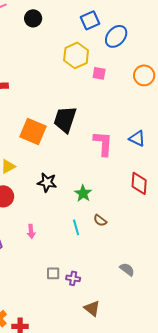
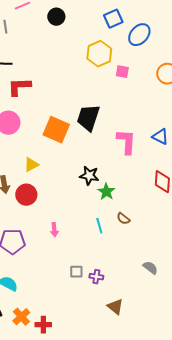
black star: (47, 182) -> (89, 176), moved

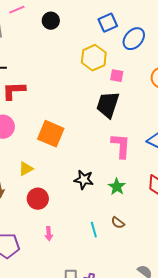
black trapezoid: (88, 118) -> (108, 105), moved
green star: (106, 192) -> (117, 187), moved
red circle: (26, 195) -> (38, 199), moved

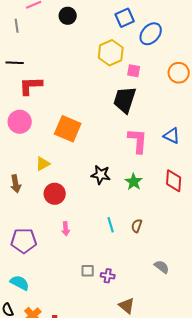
brown semicircle: (118, 223) -> (137, 226), moved, turned 72

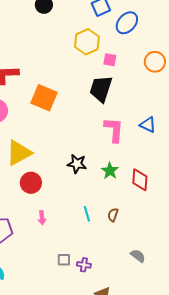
orange square: (68, 129) -> (44, 98), moved
yellow triangle: (43, 164) -> (19, 153), size x1.8
red diamond: (174, 181) -> (140, 180), moved

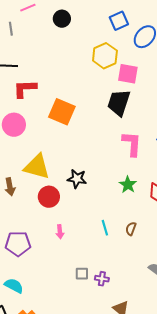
pink square: (110, 60) -> (128, 74), size x1.5
yellow triangle: (19, 153) -> (37, 167), turned 44
black star: (77, 164) -> (77, 179), moved

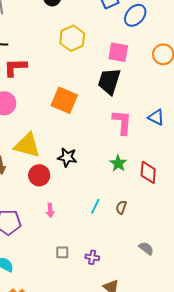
yellow hexagon: (105, 56) -> (72, 38), moved
orange square: (62, 112) -> (64, 100), moved
cyan line: (105, 228) -> (95, 206), turned 42
gray square: (82, 274) -> (62, 252), moved

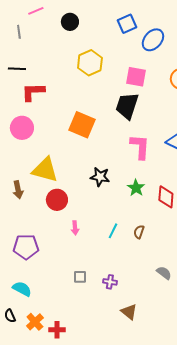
black star: (67, 157) -> (100, 177), moved
pink arrow: (50, 210) -> (75, 228), moved

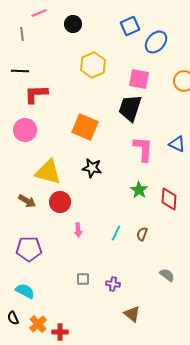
black star: (100, 177) -> (92, 168), moved
brown arrow: (18, 190) -> (27, 201), moved, turned -48

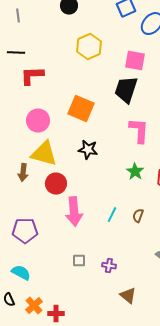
pink circle: (25, 130) -> (38, 121), moved
brown arrow: (27, 201) -> (23, 173), moved, turned 66
pink arrow: (78, 230) -> (74, 212), size x2.0

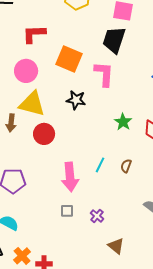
red L-shape: (32, 76) -> (34, 34), moved
pink L-shape: (139, 131) -> (104, 74), moved
pink arrow: (74, 212) -> (70, 177), moved
purple cross: (109, 266) -> (97, 216), turned 32

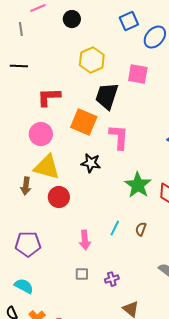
black trapezoid: (114, 40) -> (107, 96), moved
green star: (123, 122) -> (138, 185), size x1.5
pink arrow: (70, 177) -> (85, 240), size x0.7
purple cross: (97, 216) -> (112, 279), turned 32

